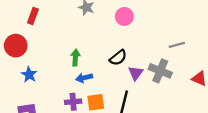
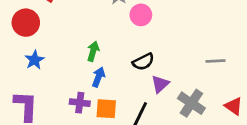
pink circle: (124, 16) -> (141, 15), moved
gray cross: (160, 71) -> (191, 103), moved
blue arrow: (84, 78) -> (98, 77), turned 112

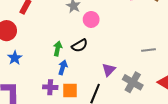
black semicircle: (143, 62) -> (80, 46), moved

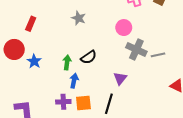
pink circle: (91, 19) -> (124, 28), moved
blue star: (15, 58) -> (34, 61), moved
gray cross: (133, 82) -> (136, 50), moved

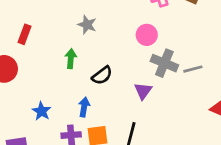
blue star: (34, 61) -> (42, 111), moved
green arrow: (67, 62) -> (71, 59), moved
purple triangle: (120, 78) -> (143, 91), moved

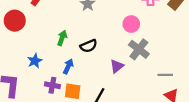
green arrow: (71, 59) -> (62, 38), moved
gray line: (193, 69) -> (165, 75), moved

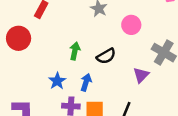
pink circle: (131, 24) -> (131, 25), moved
blue star: (35, 61) -> (57, 81), moved

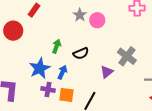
pink circle: (131, 25) -> (97, 20), moved
blue star: (57, 81) -> (40, 68), size x1.5

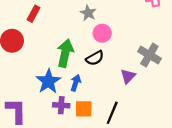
pink circle: (97, 20) -> (102, 33), moved
green arrow: (57, 46) -> (65, 53), size x1.6

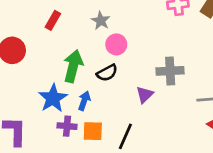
red rectangle: (34, 14) -> (53, 20), moved
gray cross: (149, 55) -> (170, 71), turned -35

